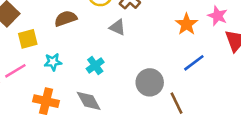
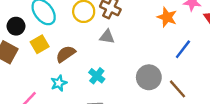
brown semicircle: (66, 18) -> (66, 54), moved
yellow square: (28, 39) -> (40, 44), moved

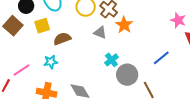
orange star: (167, 17) -> (124, 25), moved
cyan cross: (97, 76) -> (111, 60), moved

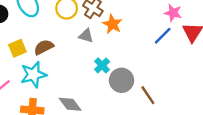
yellow square: (42, 26) -> (17, 48), moved
blue line: (161, 58) -> (163, 36), moved
cyan star: (51, 62) -> (33, 75), size x1.6

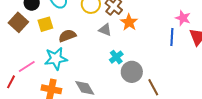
blue line: (163, 36) -> (172, 37), turned -48
yellow square: (17, 48) -> (45, 24), moved

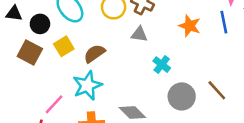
orange star: (129, 22) -> (190, 26), moved
gray circle: (132, 72) -> (182, 96), moved

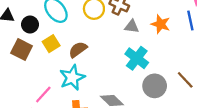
gray triangle: (139, 34) -> (132, 26), moved
cyan cross: (162, 65) -> (137, 58), size x1.5

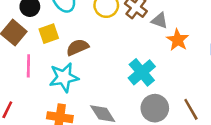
gray triangle: (132, 26) -> (159, 21), moved
pink line: (43, 94) -> (28, 66), moved, turned -54

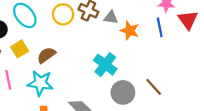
cyan star: (64, 77) -> (40, 83), turned 30

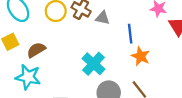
blue line: (160, 27) -> (130, 34), moved
orange star: (130, 31) -> (141, 56), moved

